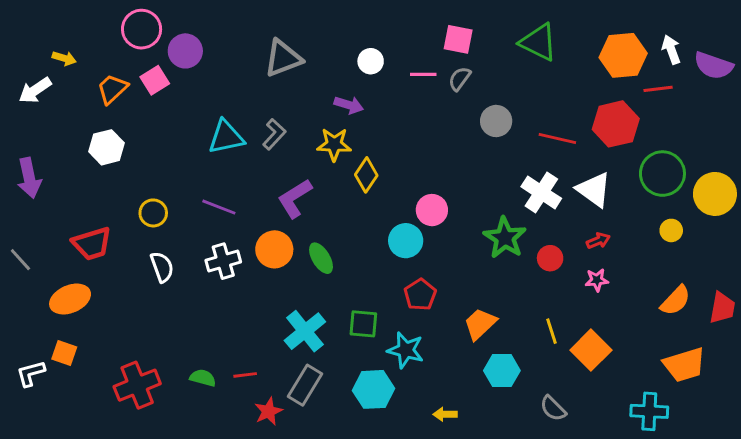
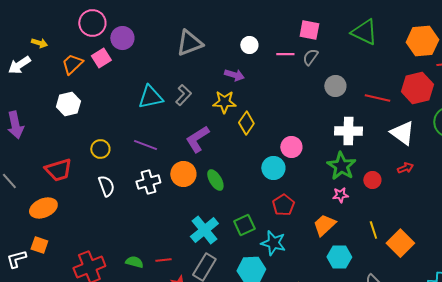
white cross: (541, 193) -> (348, 131), moved, turned -32
pink star: (597, 280) -> (340, 195), moved
green square: (363, 324) -> (244, 225), turned -30

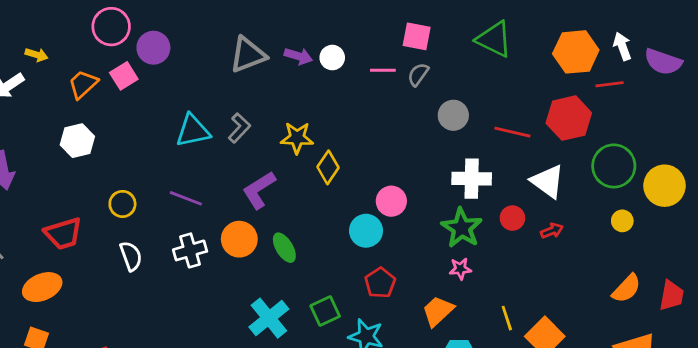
purple arrow: (234, 75) -> (298, 56), moved
red circle: (372, 180) -> (512, 218), moved

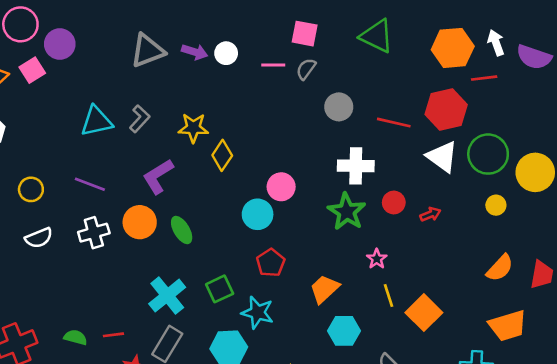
white triangle: (548, 181) -> (442, 157), moved
white semicircle: (131, 256) -> (39, 238), turned 88
pink star: (460, 269) -> (377, 259), moved, turned -30

